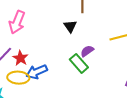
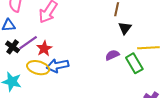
black triangle: (70, 26) -> (125, 28), moved
green rectangle: (79, 63) -> (134, 63), moved

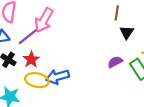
purple line: (28, 43) -> (28, 37), moved
red star: (44, 49) -> (31, 60), moved

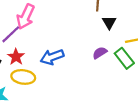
blue arrow: (58, 77) -> (52, 57), moved

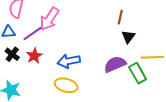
purple semicircle: (100, 53) -> (115, 64), size x1.5
yellow ellipse: (23, 77) -> (66, 85), moved

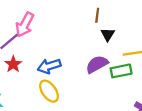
green rectangle: (138, 73) -> (121, 71), turned -66
yellow ellipse: (66, 85) -> (49, 91), turned 45

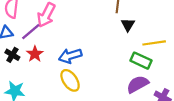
purple semicircle: (97, 64) -> (138, 84), moved
green rectangle: (121, 71) -> (141, 61), turned 36

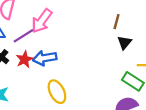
blue arrow: (70, 56) -> (45, 58), moved

